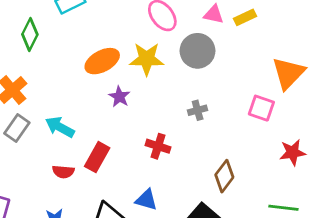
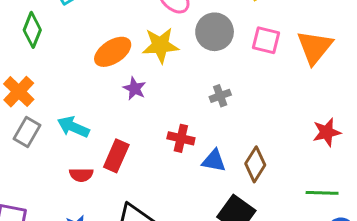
pink square: (261, 108) -> (266, 40), moved
blue triangle: (146, 200) -> (214, 161), moved

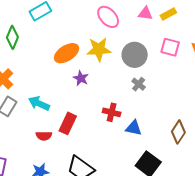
gray circle: (215, 32) -> (135, 55), moved
gray cross: (220, 96) -> (139, 84), turned -32
brown diamond: (255, 164) -> (178, 132), moved

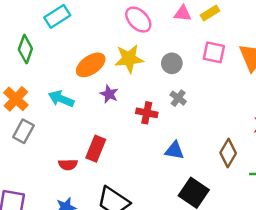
gray circle: (135, 55) -> (172, 63), size x0.7
cyan arrow: (39, 103) -> (61, 99), moved
red cross: (112, 112) -> (147, 113), moved

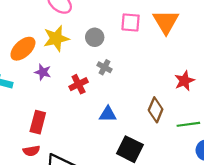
red cross: (147, 113) -> (79, 84), turned -30
red semicircle: (68, 165) -> (31, 151), moved

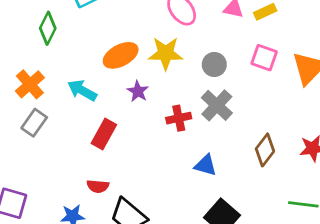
gray cross: (105, 67) -> (217, 105), size x1.6
brown diamond: (156, 110) -> (265, 150), moved
red rectangle: (38, 122) -> (104, 134), moved

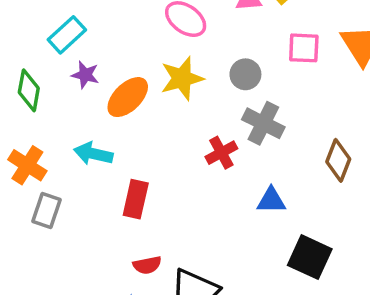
purple star: (138, 91) -> (85, 75), moved

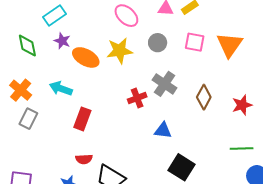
gray circle: (245, 74) -> (158, 43), moved
green diamond: (29, 90) -> (27, 46), turned -30
orange ellipse: (128, 97) -> (86, 57), turned 65
brown diamond: (338, 160) -> (204, 97), moved

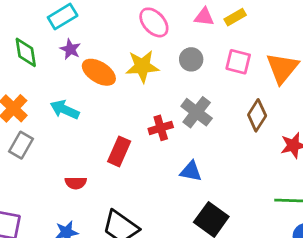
brown diamond: (204, 97) -> (257, 115), moved
red rectangle: (82, 119) -> (119, 151), moved
red semicircle: (84, 159) -> (76, 183), moved

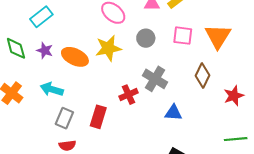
purple star: (70, 49) -> (45, 50), moved
gray rectangle: (21, 145) -> (64, 118), moved
blue triangle: (191, 171) -> (173, 113), moved

